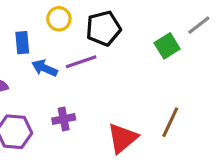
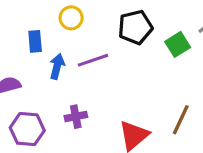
black pentagon: (103, 28) -> (135, 27), moved
blue arrow: (45, 68) -> (57, 66), turned 80

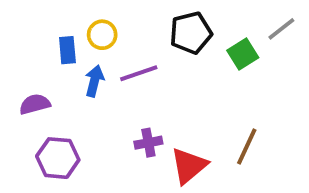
yellow circle: (71, 18) -> (102, 35), moved
purple cross: (76, 117) -> (148, 143), moved

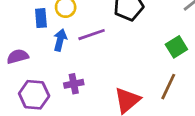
green square: (243, 54) -> (176, 47), moved
purple cross: (148, 143) -> (74, 84), moved

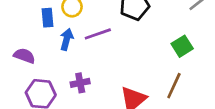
purple semicircle: (18, 56) -> (24, 56), turned 35

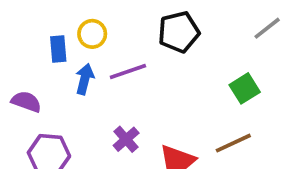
purple cross: (80, 83) -> (126, 139), moved, turned -30
brown line: (174, 86) -> (233, 143), turned 40

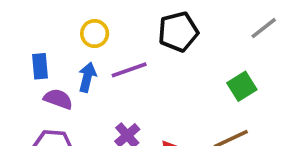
blue rectangle: (58, 49) -> (40, 66), moved
purple semicircle: (26, 102) -> (58, 99), moved

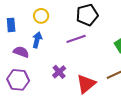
blue rectangle: (40, 66) -> (11, 25), moved
purple line: (129, 70) -> (76, 39), moved

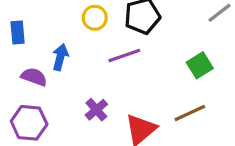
yellow circle: (41, 16) -> (95, 18), moved

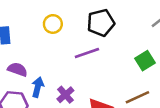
yellow circle: (95, 18) -> (53, 24), moved
blue arrow: (60, 57) -> (38, 87), moved

